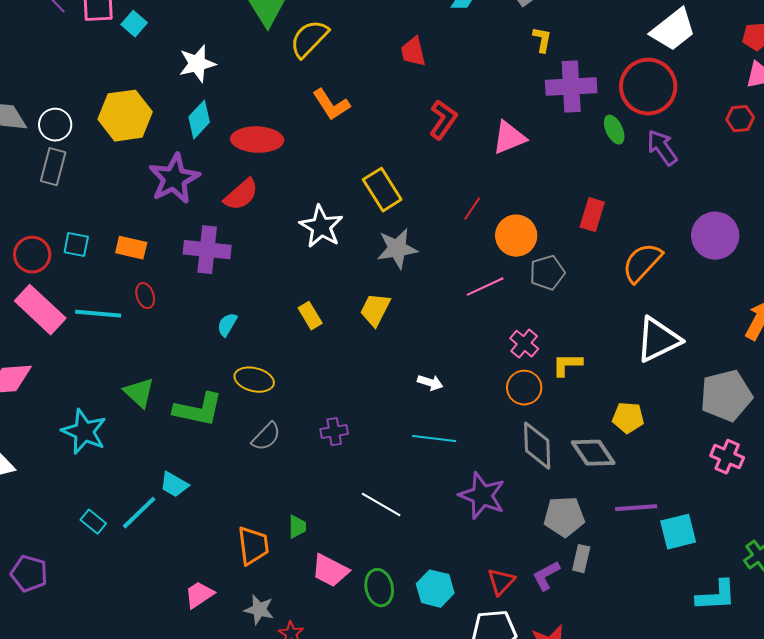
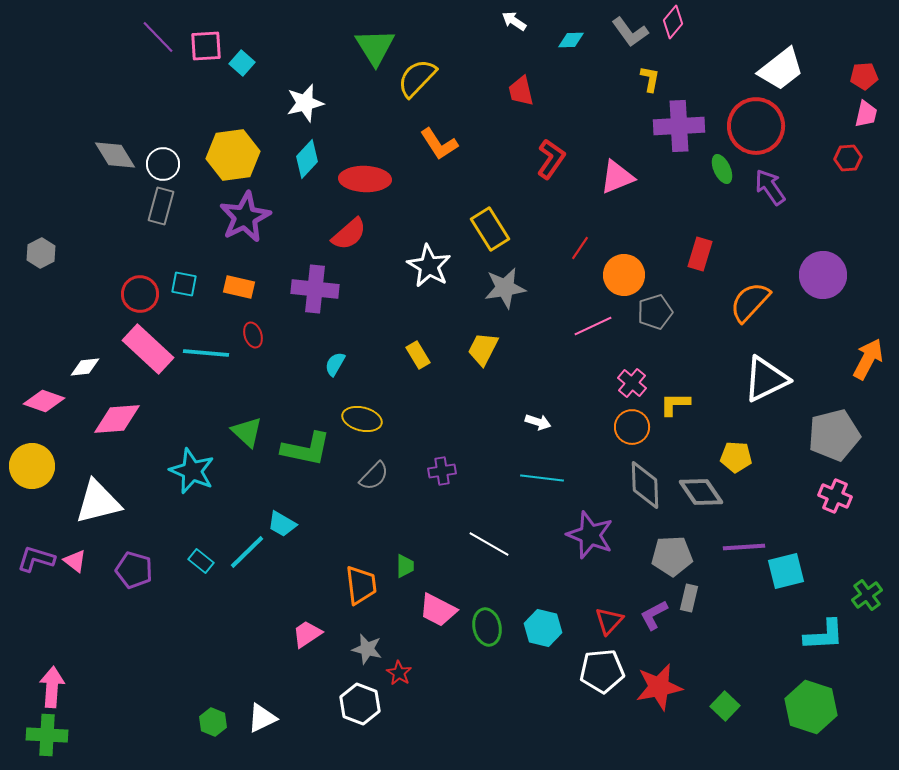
purple star: (174, 179) -> (245, 217), moved
purple pentagon: (29, 574) -> (134, 570), moved

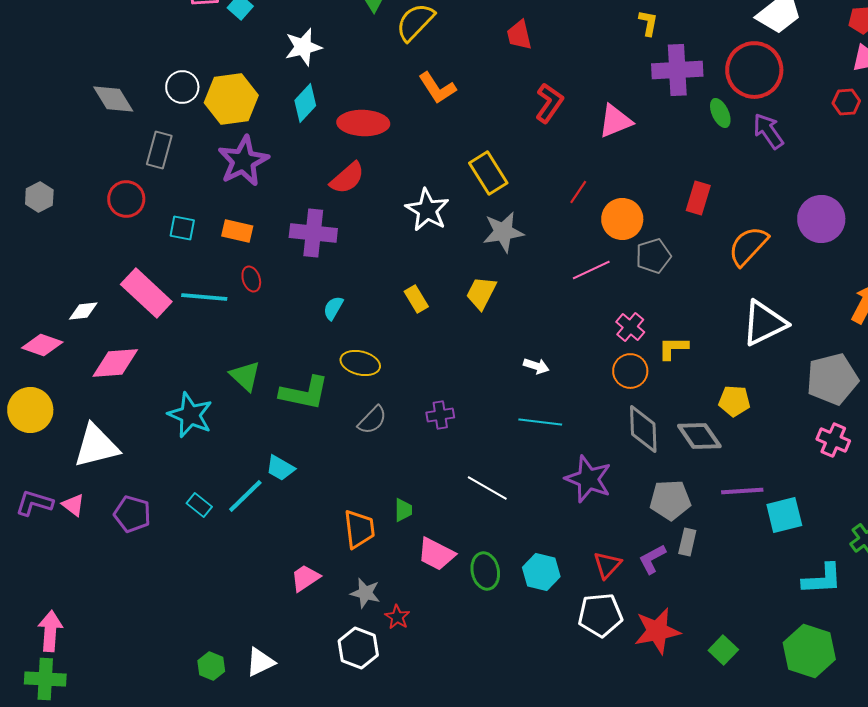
white circle: (163, 164) -> (182, 87), moved
red circle: (140, 294) -> (126, 199), moved

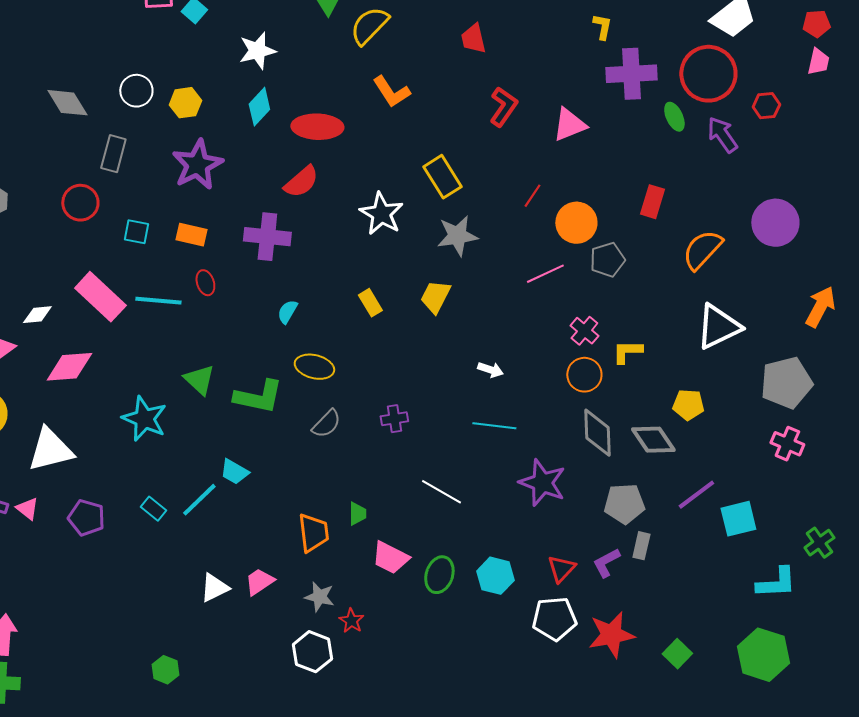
yellow hexagon: (231, 99) -> (185, 103), size x0.6
red hexagon: (846, 102) -> (766, 106), moved
purple line: (742, 491) -> (696, 495), turned -33
green ellipse: (485, 571) -> (439, 575), turned 30
white triangle: (260, 662) -> (214, 588), moved

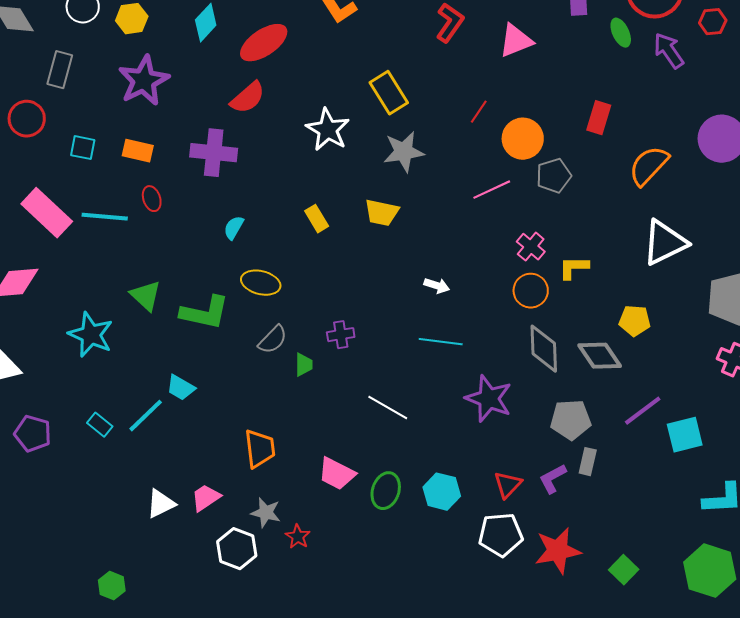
red ellipse: (317, 127) -> (264, 43), turned -36
yellow trapezoid: (435, 297) -> (382, 213), turned -105
green trapezoid: (357, 514) -> (304, 365), moved
white hexagon: (312, 652) -> (237, 549), moved

